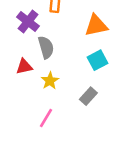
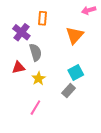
orange triangle: (96, 25) -> (75, 35), turned -36
cyan square: (97, 60) -> (76, 72), moved

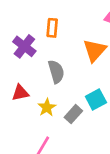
gray semicircle: (35, 52) -> (56, 72), moved
gray rectangle: (69, 91) -> (73, 114), moved

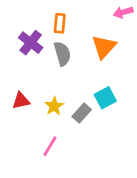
gray semicircle: (56, 72) -> (62, 54), moved
red triangle: (20, 93) -> (21, 101), moved

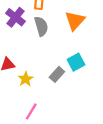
yellow star: (54, 106) -> (26, 79), moved
pink line: (50, 146) -> (31, 111), moved

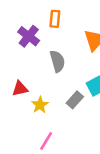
gray semicircle: (41, 26) -> (57, 61), moved

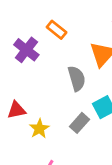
orange rectangle: (55, 19) -> (57, 30), turned -56
gray semicircle: (57, 61) -> (77, 78), moved

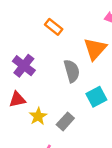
purple cross: (26, 50) -> (24, 66), moved
gray rectangle: (80, 123) -> (65, 121), moved

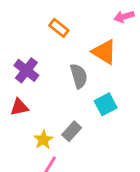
orange triangle: (95, 49) -> (104, 52), turned -40
yellow star: (38, 116) -> (43, 140), moved

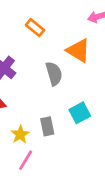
cyan square: (106, 104) -> (80, 113), moved
gray rectangle: (72, 131) -> (47, 126), turned -54

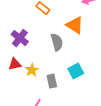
yellow star: (20, 134) -> (32, 70), moved

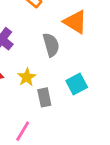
yellow star: (32, 70) -> (27, 77), moved

